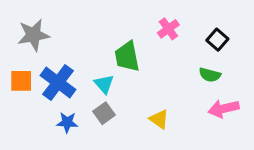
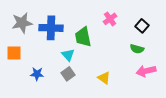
blue cross: (58, 82) -> (51, 28), moved, turned -35
blue star: (67, 122) -> (37, 74), moved

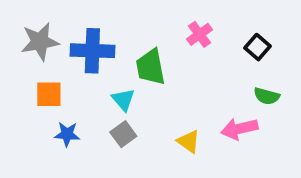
green semicircle: (137, 49) -> (267, 96), moved
orange square: (14, 53) -> (49, 94), moved
pink arrow: (146, 71) -> (239, 129), moved

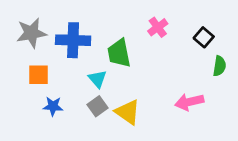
green semicircle: (267, 96) -> (219, 66), moved, turned -96
yellow triangle: (189, 141) -> (128, 112), moved, size x1.4

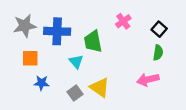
green semicircle: (219, 66) -> (158, 53), moved
gray square: (97, 106) -> (75, 93), moved

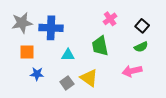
green trapezoid: (93, 41) -> (100, 46), moved
green semicircle: (158, 53) -> (141, 47), turned 56
cyan triangle: (76, 62) -> (68, 55), turned -48

